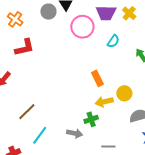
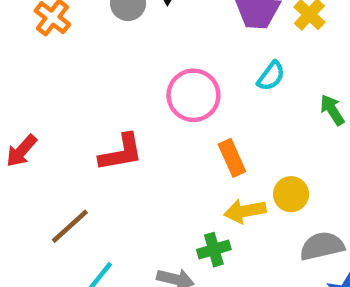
pink circle: (82, 27) -> (193, 95), moved
red L-shape: (24, 48) -> (121, 153), moved

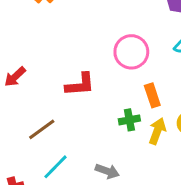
yellow arrow: (245, 211) -> (157, 131), turned 115
green cross: (214, 250) -> (129, 120), moved

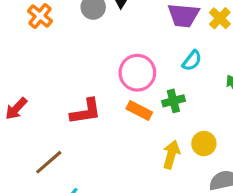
orange rectangle: (152, 95) -> (139, 110), moved, turned -40
green cross: (129, 120) -> (173, 101), moved

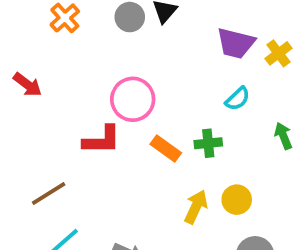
pink circle: (137, 73) -> (133, 99), moved
red arrow: (16, 109) -> (27, 85), moved, turned -105

